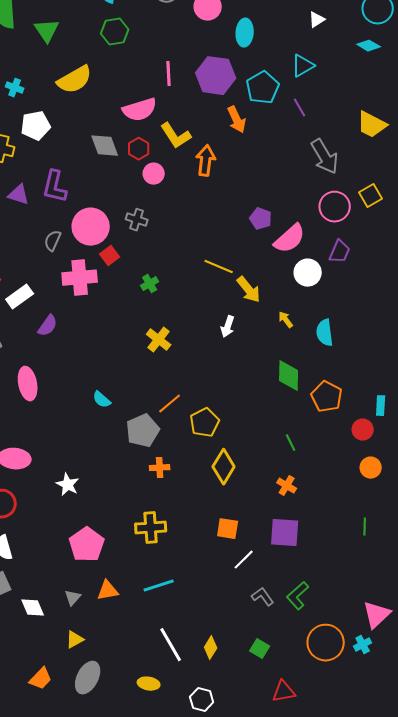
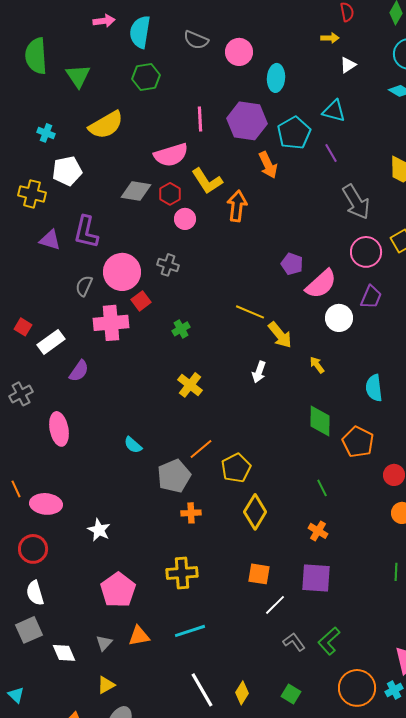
cyan triangle: (303, 66) -> (334, 111), turned 45
gray diamond: (105, 146) -> (136, 191), turned -60
cyan semicircle: (325, 333) -> (374, 388), moved

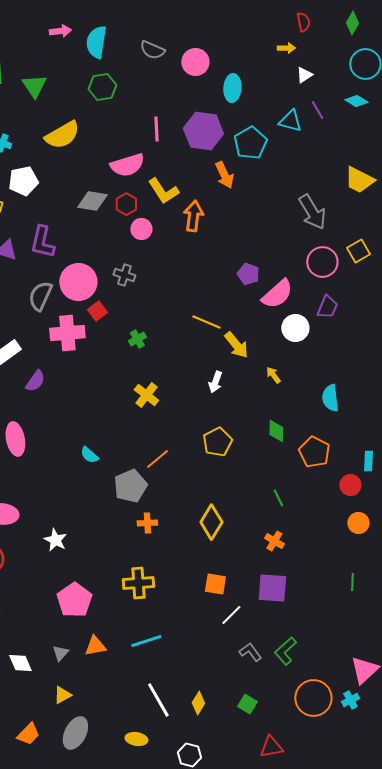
purple line: (331, 153) -> (317, 110), moved
gray semicircle: (84, 286) -> (40, 296), size x1.4
green diamond: (320, 421) -> (276, 431), size x0.7
yellow pentagon: (236, 468) -> (217, 442), moved

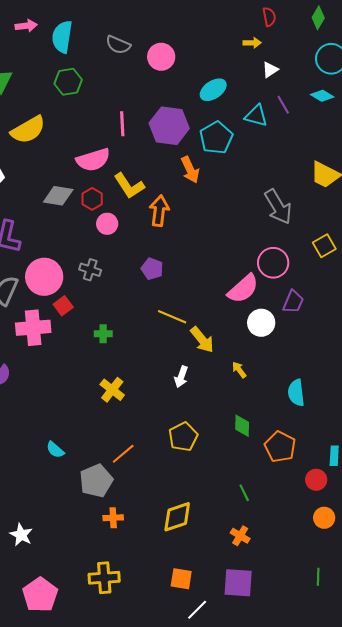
cyan ellipse: (232, 88) -> (213, 90), moved, turned 52
pink circle: (322, 262) -> (273, 263), moved
purple pentagon: (248, 274) -> (152, 269), moved
green cross: (137, 339) -> (103, 334), turned 30
yellow diamond: (211, 522) -> (177, 517), turned 40

